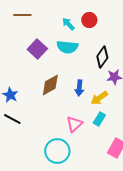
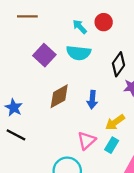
yellow arrow: (99, 98) -> (115, 122), moved
cyan rectangle: (99, 119) -> (112, 145), moved

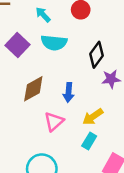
cyan arrow: (80, 27) -> (43, 15), moved
pink triangle: (87, 141) -> (54, 122), moved

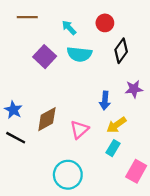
black diamond: (96, 55) -> (121, 51), moved
brown diamond: (33, 89) -> (47, 119), moved
blue arrow: (69, 92) -> (105, 101), moved

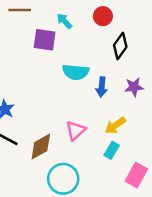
cyan semicircle: (79, 54) -> (76, 72), moved
purple square: (45, 57) -> (45, 40), moved, turned -35
blue arrow: (105, 101) -> (102, 87), moved
brown diamond: (47, 119) -> (41, 147), moved

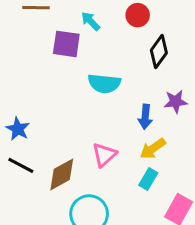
blue arrow: (102, 87) -> (145, 117), moved

